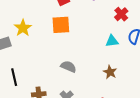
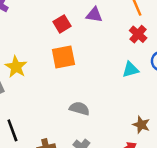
brown star: (110, 72) -> (141, 125), moved

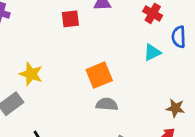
red square: (62, 24) -> (70, 19), turned 36
orange square: (63, 57) -> (99, 75), moved

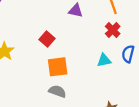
red square: (70, 19) -> (47, 39), moved, turned 32

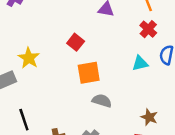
gray semicircle: (57, 91) -> (102, 101), moved

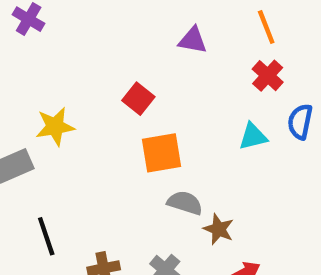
yellow star: (29, 58) -> (55, 127), turned 30
brown star: (149, 117) -> (219, 229), moved

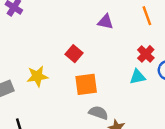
red cross: (268, 76) -> (146, 54), moved
yellow star: (55, 127) -> (37, 76), moved

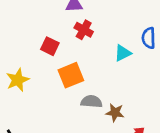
red cross: (146, 54) -> (84, 30), moved

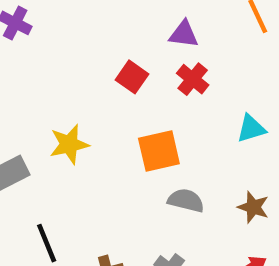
red square: (50, 46) -> (132, 77), moved
brown star: (115, 113) -> (253, 207), moved

